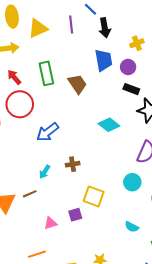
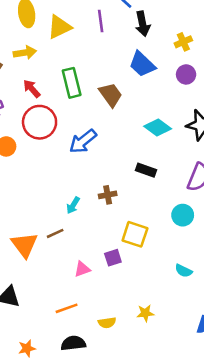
blue trapezoid: (103, 60) -> (142, 64), turned 145
purple circle: (128, 67) -> (186, 74), moved
black rectangle: (131, 89) -> (146, 170), moved
cyan diamond: (109, 125) -> (158, 127), moved
blue arrow: (48, 132) -> (83, 141), moved

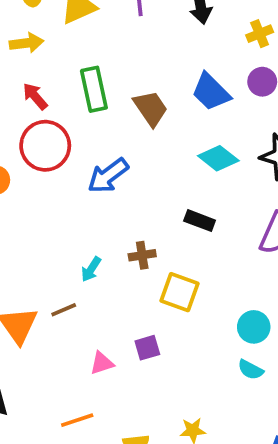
blue trapezoid: (142, 64) -> (211, 92), moved
cyan circle: (183, 215) -> (254, 327), moved
yellow square: (135, 234) -> (179, 292), moved

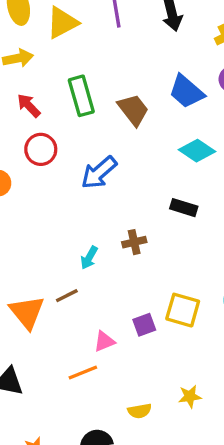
red circle: (45, 146) -> (41, 149), size x0.7
yellow square: (179, 292) -> (183, 310), moved
orange line: (77, 420) -> (83, 372), moved

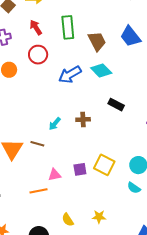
cyan diamond: (197, 151) -> (101, 71), moved
brown line: (67, 296) -> (37, 144), turned 32
yellow semicircle: (140, 411) -> (68, 220), turned 56

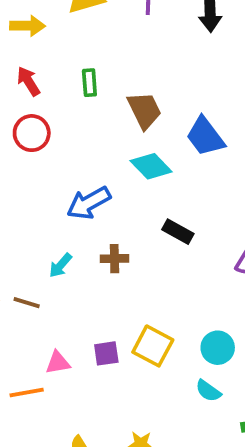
green rectangle: (68, 27) -> (89, 83), size x0.6
blue trapezoid: (130, 36) -> (205, 136), moved
blue arrow: (70, 75) -> (89, 203), moved

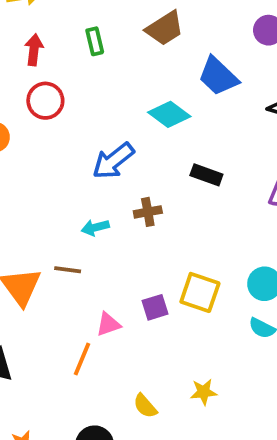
red arrow: (28, 81) -> (34, 50), turned 48
brown trapezoid: (144, 110) -> (165, 28), moved, turned 93
cyan arrow: (60, 265) -> (95, 227), turned 44
orange line: (27, 392) -> (82, 359), turned -48

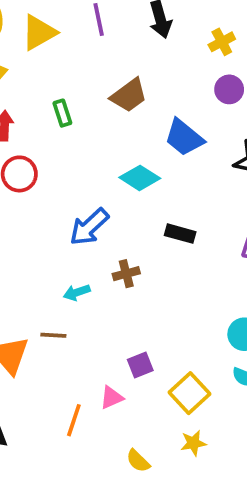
yellow square: (200, 292) -> (189, 393), moved, turned 33
pink triangle: (108, 324) -> (112, 398), moved

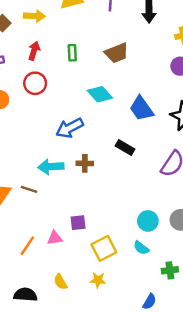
blue trapezoid: (184, 138) -> (141, 109), moved
cyan diamond: (140, 178) -> (100, 94), moved
cyan arrow: (77, 292) -> (51, 167), size x1.5

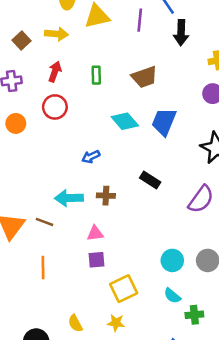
blue trapezoid: (141, 109) -> (164, 122), moved, turned 56
blue arrow: (70, 128) -> (91, 157), size x0.6
pink triangle: (55, 238) -> (95, 233), moved
orange line: (27, 246) -> (43, 268), moved, turned -36
cyan semicircle: (141, 248) -> (172, 296), moved

